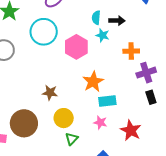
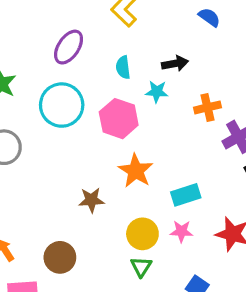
cyan semicircle: (96, 18) -> (123, 67), moved
orange star: (93, 82) -> (136, 171), moved
yellow circle: (64, 118) -> (142, 234), moved
brown circle: (24, 123) -> (60, 257), size x0.7

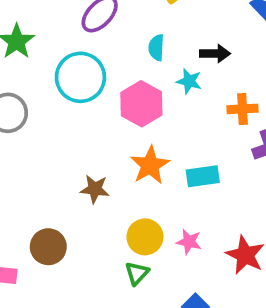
cyan rectangle: (186, 195) -> (203, 176), moved

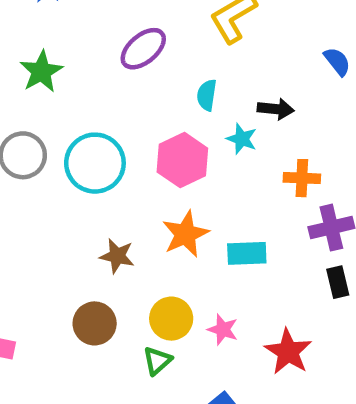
cyan circle: (80, 77) -> (95, 163), moved
brown circle: (48, 247) -> (95, 323), moved

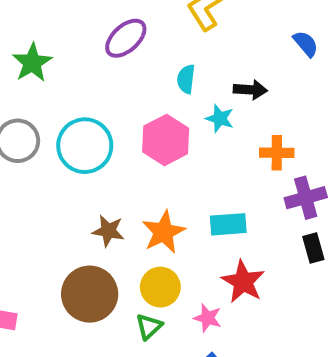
orange star: (185, 234) -> (164, 232), moved
brown circle: (95, 323) -> (90, 294), size x1.4
pink star: (223, 330) -> (208, 318), moved
red star: (288, 352) -> (243, 282), moved

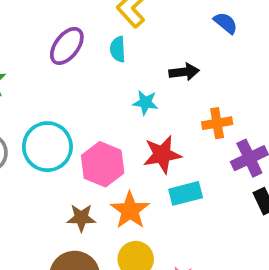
cyan semicircle: (186, 79) -> (118, 49), moved
cyan star: (220, 118) -> (145, 103), moved
pink hexagon: (166, 140) -> (103, 164), moved
red star: (243, 282) -> (162, 155), moved, turned -30

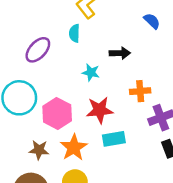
purple ellipse: (67, 46) -> (38, 50), moved

